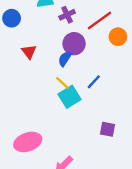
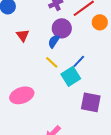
cyan square: (69, 97) -> (71, 76), moved
purple square: (108, 129) -> (91, 102), size x1.5
pink ellipse: (28, 142) -> (22, 95), moved

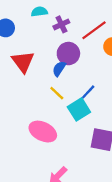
red triangle: (23, 35) -> (23, 62), size x1.5
pink ellipse: (22, 95) -> (43, 132), moved, turned 45

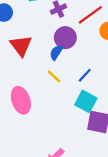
cyan square: (79, 109) -> (86, 101), moved, turned -30
pink ellipse: (43, 132) -> (21, 100), moved, turned 45

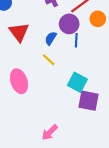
purple circle: (65, 38) -> (69, 24), moved
blue line: (85, 75) -> (76, 40), moved, turned -40

